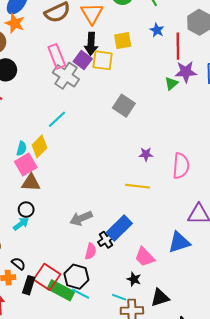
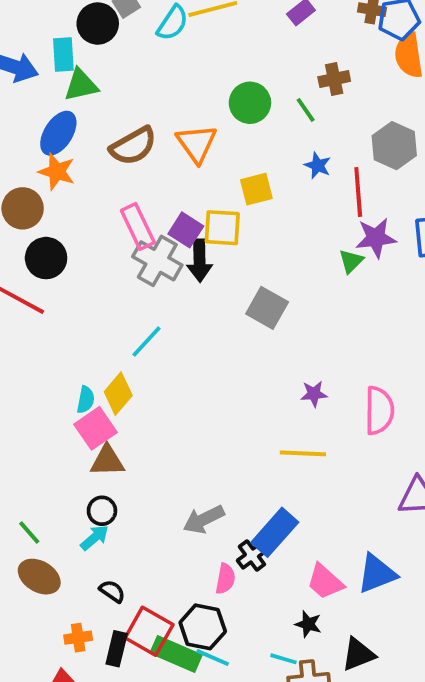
black arrow: (91, 44) -> (200, 261), moved
blue triangle: (179, 242) -> (377, 574), moved
black semicircle: (19, 264) -> (112, 591), moved

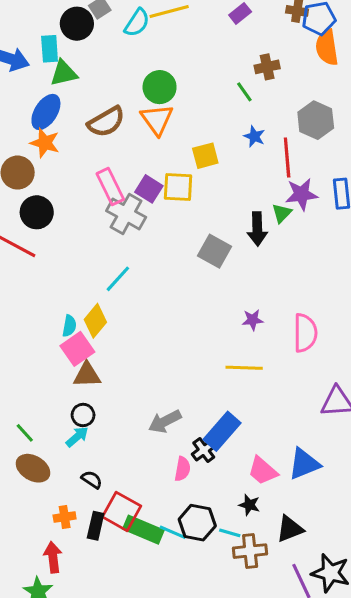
green circle: (250, 103) -> (160, 87), moved
black arrow: (200, 261) -> (257, 229), moved
black hexagon: (203, 627) -> (197, 523), moved

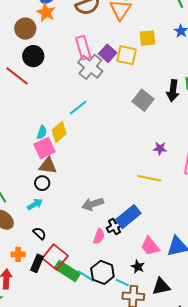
black circle: (83, 415) -> (42, 183), moved

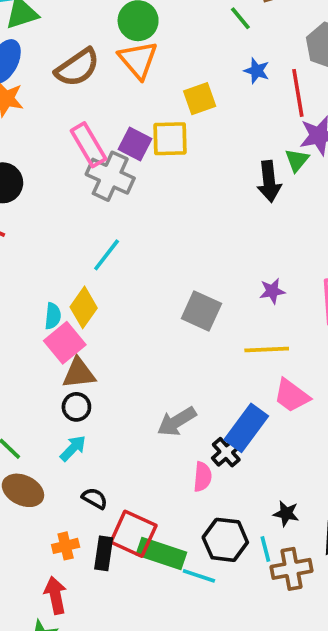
gray square: (143, 100) -> (201, 311), moved
pink trapezoid: (150, 246) -> (292, 396), moved
cyan line: (86, 276) -> (199, 576), moved
cyan line: (122, 282) -> (265, 549), turned 64

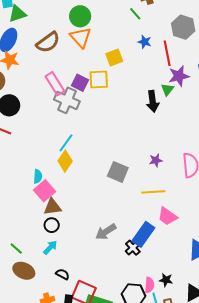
yellow diamond: (84, 307) -> (65, 161), moved
pink semicircle: (202, 477) -> (149, 285), moved

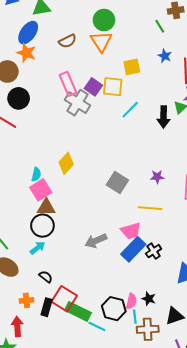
brown semicircle: (48, 42) -> (68, 41), size x0.7
cyan line: (66, 143) -> (130, 110), moved
pink trapezoid: (167, 216) -> (131, 231), moved, turned -60
black circle: (52, 225) -> (42, 226), size x1.5
black cross: (133, 248) -> (154, 251), moved

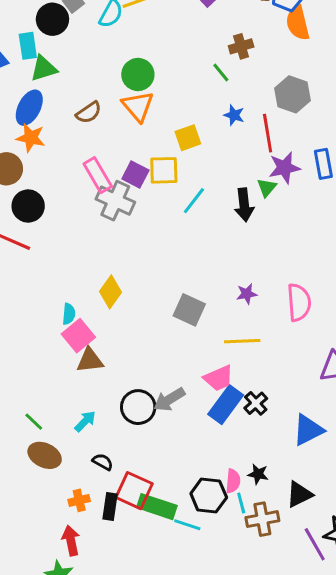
black circle: (42, 226) -> (138, 407), moved

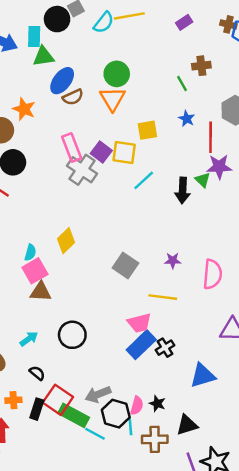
blue ellipse: (29, 108) -> (62, 81), moved
green triangle: (267, 188) -> (203, 180), turned -35
gray arrow: (169, 400) -> (98, 394), moved
cyan line: (241, 503) -> (130, 427), moved

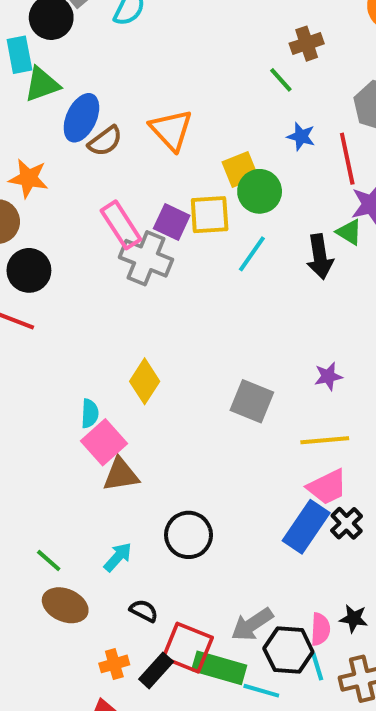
green circle: (117, 74) -> (260, 191), moved
pink trapezoid: (139, 323) -> (327, 487), moved
black rectangle: (37, 409) -> (156, 670), turned 36

